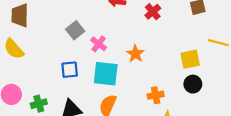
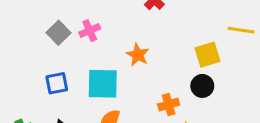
pink cross: (99, 44) -> (90, 31), moved, turned 35
black circle: (193, 84) -> (202, 86), moved

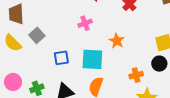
gray square: (59, 33) -> (37, 35), moved

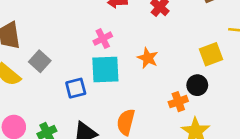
cyan square: (92, 59) -> (105, 70), moved
black circle: (159, 64) -> (197, 85), moved

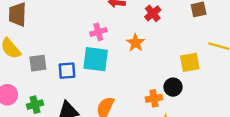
orange star: (148, 58) -> (136, 43), moved
gray square: (40, 61) -> (38, 63), moved, turned 30

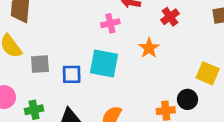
pink cross: (98, 32) -> (110, 23), moved
yellow square: (190, 62) -> (208, 73), turned 30

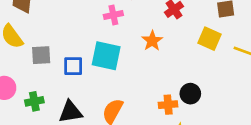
yellow square: (208, 73) -> (210, 39), moved

